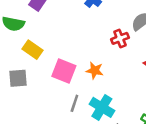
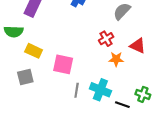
red cross: (120, 38) -> (106, 39), moved
orange star: (95, 70) -> (116, 59), moved

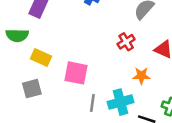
orange star: (116, 59) -> (141, 76), moved
cyan cross: (100, 90) -> (121, 102), turned -36

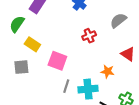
green semicircle: (17, 35) -> (17, 24), turned 114
red cross: (126, 42) -> (89, 36), moved

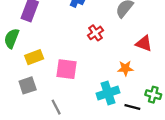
yellow rectangle: (32, 44) -> (34, 57), turned -42
gray line: (66, 86) -> (56, 107), moved, turned -32

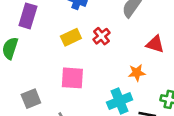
yellow rectangle: (34, 57) -> (71, 37), moved

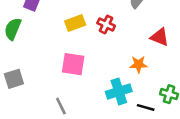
red cross: (101, 36) -> (106, 24), turned -30
gray square: (31, 99) -> (14, 79), moved

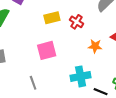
pink square: (73, 64) -> (47, 50), turned -30
orange star: (139, 64) -> (95, 46), moved

